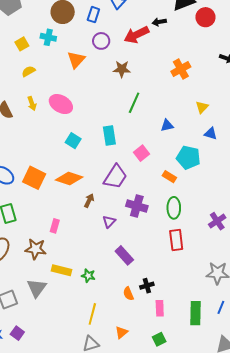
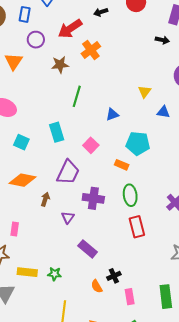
black arrow: (159, 22) -> (101, 12), moved
orange cross: (181, 69) -> (91, 50), moved
blue triangle: (211, 134) -> (163, 112), moved

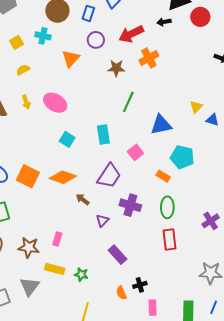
blue triangle: (163, 112) -> (212, 120), moved
blue triangle: (112, 114) -> (161, 125), size x1.6
brown arrow: (45, 199) -> (83, 199), turned -80
pink rectangle: (15, 229) -> (57, 239), moved

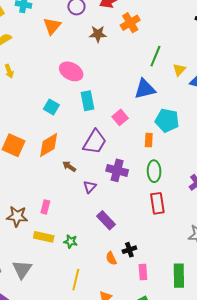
green line: (128, 102) -> (155, 56), moved
pink ellipse: (55, 103) -> (71, 71), moved
orange rectangle: (163, 176) -> (149, 140), turned 64
orange diamond: (63, 177) -> (49, 145), turned -48
gray triangle: (30, 287) -> (22, 269), moved

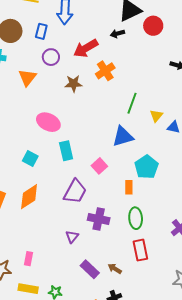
cyan pentagon: (167, 120) -> (146, 167), turned 30
brown arrow: (69, 166) -> (115, 269), moved

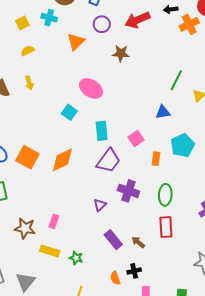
orange cross: (105, 71) -> (189, 24), moved
blue triangle: (123, 136) -> (163, 112), size x0.7
cyan rectangle: (66, 151) -> (102, 131), moved
cyan square: (30, 159) -> (69, 112), moved
orange rectangle: (129, 187) -> (156, 159), moved

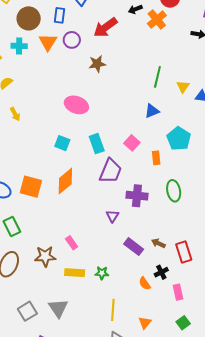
orange triangle: (76, 42) -> (48, 42), moved
cyan square: (69, 112) -> (62, 143), moved
pink rectangle: (54, 221) -> (72, 243), turned -40
red rectangle: (166, 227) -> (184, 252), moved

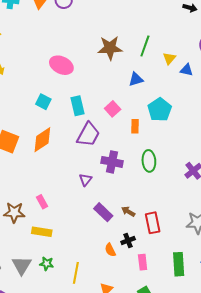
brown star: (97, 64) -> (110, 48), moved, size x1.4
green star: (102, 273) -> (47, 264), moved

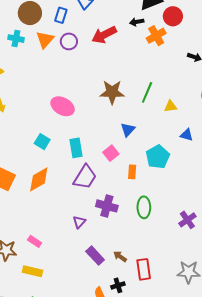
yellow triangle: (169, 58) -> (171, 106), turned 40
blue triangle: (187, 70) -> (187, 135), moved
blue triangle: (136, 79) -> (128, 130), moved, turned -35
pink rectangle: (42, 202) -> (35, 241), turned -32

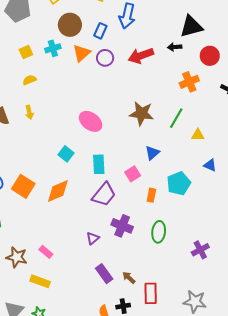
red circle: (173, 16) -> (210, 56), moved
orange cross: (156, 36) -> (189, 82), moved
cyan cross: (16, 39) -> (53, 48), turned -35

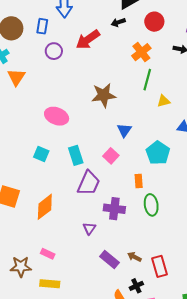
orange triangle: (82, 53) -> (16, 77), moved
green line: (176, 118) -> (147, 80), moved
orange diamond: (58, 191) -> (45, 207), moved
orange rectangle: (151, 195) -> (139, 181), moved

